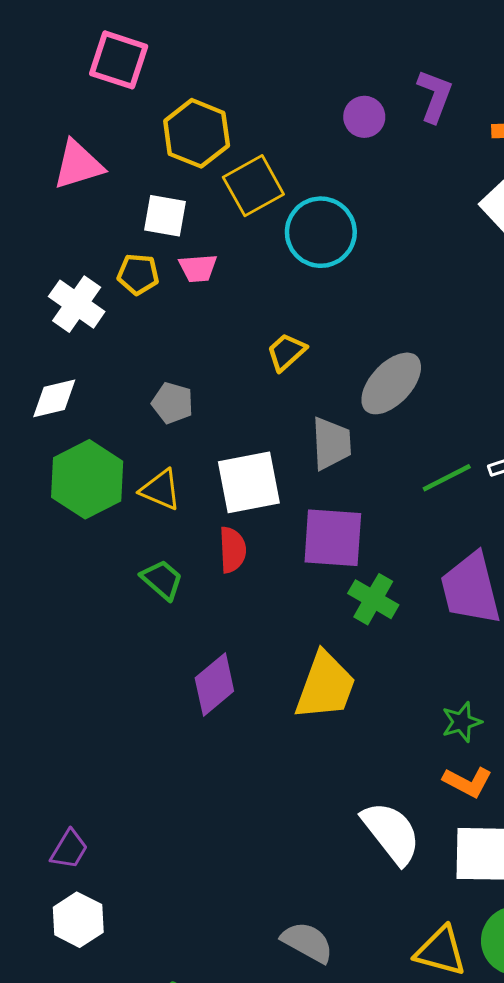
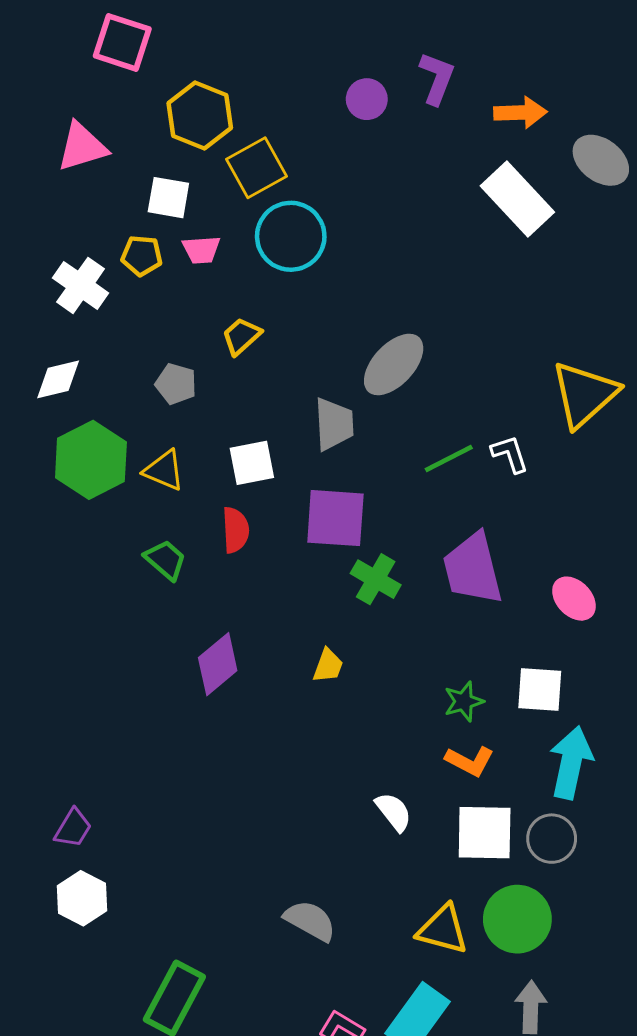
cyan circle: (321, 232) -> (291, 236), moved
yellow trapezoid: (286, 352) -> (242, 336), moved
white square: (249, 482) -> (252, 463), size x0.7
yellow trapezoid: (325, 686) -> (328, 666), size x0.5
white semicircle: (391, 833) -> (394, 812), size x0.6

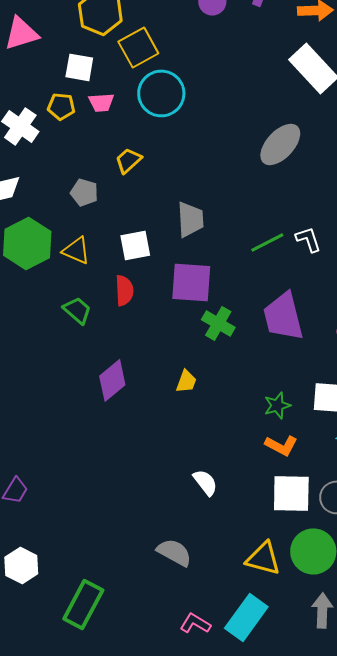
gray ellipse: (394, 364) -> (280, 144), moved
white semicircle: (394, 812) -> (205, 482), moved
white hexagon: (82, 898) -> (21, 565), moved

